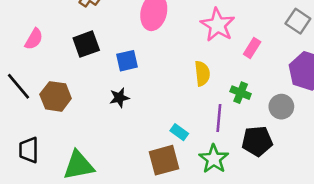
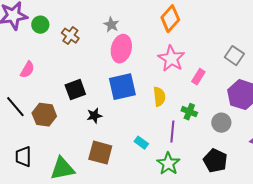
black square: (86, 44) -> (75, 90), moved
blue square: (127, 61) -> (122, 87), moved, size x1.6
black pentagon: (257, 141) -> (215, 161), moved, turned 30
brown square: (164, 160) -> (100, 153), moved, turned 30

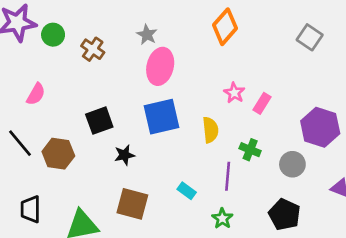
gray square: (234, 56) -> (310, 37), moved
pink star: (171, 59) -> (234, 93), moved, size x0.6
green star: (168, 164) -> (222, 218), size x0.7

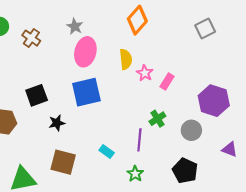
gray square: (310, 37) -> (205, 29), turned 30
yellow semicircle: (210, 130) -> (126, 59), moved
green cross: (250, 150) -> (157, 119), turned 35

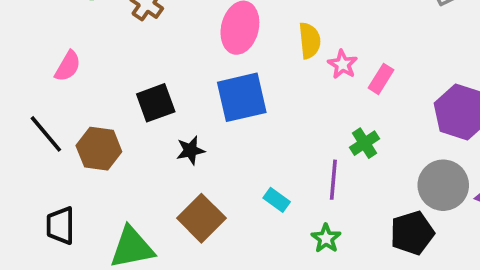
gray circle: (191, 130) -> (443, 185), moved, size x1.4
brown square: (63, 162) -> (201, 218), turned 30
black pentagon: (185, 171) -> (412, 233), turned 30

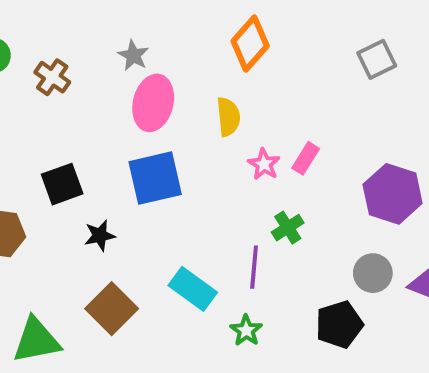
pink star: (343, 64) -> (264, 164), moved
gray circle: (443, 185) -> (373, 273), size x0.7
cyan rectangle: (277, 200) -> (193, 289), size x1.6

